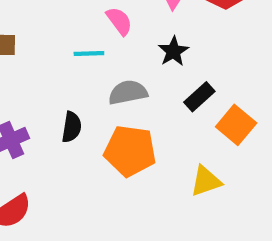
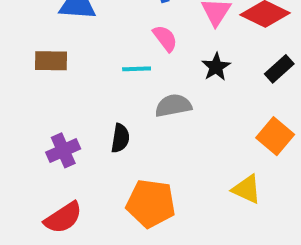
black rectangle: (199, 97) -> (279, 69), moved
orange pentagon: (130, 151) -> (151, 203), moved
yellow triangle: (206, 181) -> (247, 189), turned 44

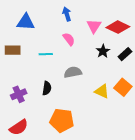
black star: (216, 67) -> (103, 51), moved
cyan line: (137, 69) -> (46, 54), moved
yellow triangle: (247, 189) -> (102, 91), moved

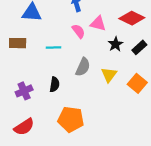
pink triangle: (94, 26) -> (98, 24), moved, turned -49
gray semicircle: (73, 72) -> (83, 67), turned 126
yellow triangle: (102, 91) -> (109, 75), moved, turned 42

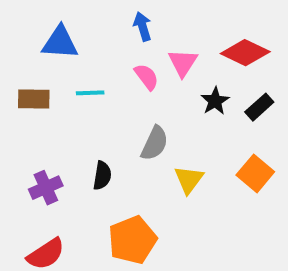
pink triangle: (98, 24) -> (183, 63), turned 49
cyan line: (53, 47) -> (90, 93), moved
yellow triangle: (109, 75) -> (189, 180), moved
orange pentagon: (71, 119) -> (132, 240), turned -30

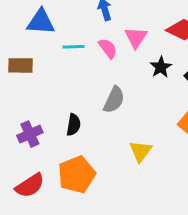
cyan line: (90, 93) -> (74, 47), moved
yellow triangle: (189, 180) -> (141, 151), moved
orange pentagon: (132, 240) -> (77, 175), moved

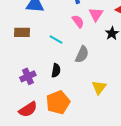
cyan line: (74, 47) -> (56, 39), moved, turned 32

